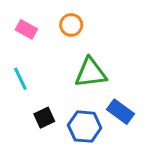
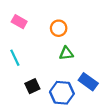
orange circle: (71, 25) -> (59, 28), moved
green triangle: (91, 73) -> (66, 53), size x0.6

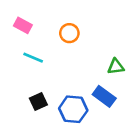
green triangle: (66, 53) -> (116, 67), moved
cyan line: (15, 58) -> (33, 58), moved, turned -42

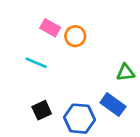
pink rectangle: (23, 25) -> (50, 28), moved

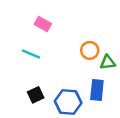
orange circle: (75, 36) -> (90, 50), moved
blue rectangle: (113, 105) -> (97, 90), turned 60

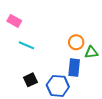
pink rectangle: (43, 24) -> (14, 21), moved
blue rectangle: (97, 90) -> (74, 68), moved

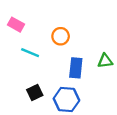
orange circle: (76, 42) -> (61, 36), moved
blue rectangle: (74, 68) -> (76, 68), moved

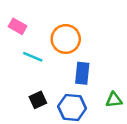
orange circle: (61, 36) -> (66, 39), size x1.5
green triangle: (105, 61) -> (114, 100), moved

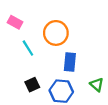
cyan line: (33, 57) -> (28, 48), turned 35
green triangle: (114, 100) -> (97, 85), turned 48

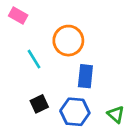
pink rectangle: (15, 22) -> (18, 15), moved
green triangle: (97, 85) -> (116, 114), moved

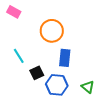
cyan line: (34, 59) -> (19, 56), moved
black square: (39, 104) -> (37, 73), moved

